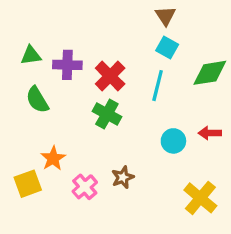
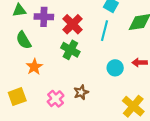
orange star: (53, 158) -> (34, 67), moved

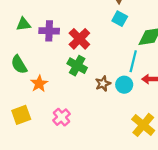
cyan line: (104, 31) -> (133, 61), moved
green semicircle: (24, 40) -> (19, 65), moved
brown star: (81, 92) -> (103, 84), moved

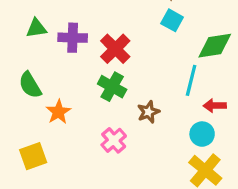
cyan circle: (124, 85) -> (202, 134), moved
pink cross: (62, 117) -> (114, 140), moved

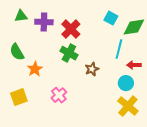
cyan square: (172, 20) -> (111, 18), moved
pink cross: (114, 140) -> (59, 95), moved

